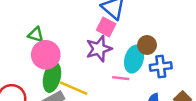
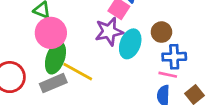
cyan ellipse: (134, 59) -> (130, 44), moved
pink line: (121, 78) -> (168, 75), moved

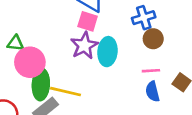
brown circle: (161, 32) -> (153, 39), moved
blue cross: (174, 57) -> (144, 18), moved

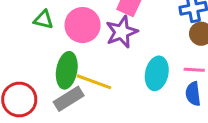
cyan ellipse: (107, 52) -> (157, 73), moved
pink circle: (30, 62) -> (83, 25), moved

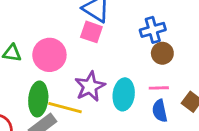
purple star: (122, 32) -> (90, 86), moved

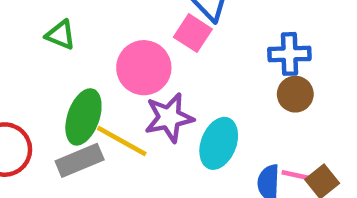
pink circle: (49, 55) -> (144, 68), moved
pink line: (159, 88) -> (297, 176), moved

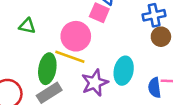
purple star: (169, 118) -> (95, 83), moved
yellow line: (122, 141) -> (70, 57), moved

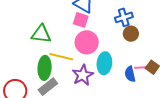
green triangle: (27, 26) -> (41, 34), moved, size x1.5
pink circle: (76, 36) -> (87, 42), moved

